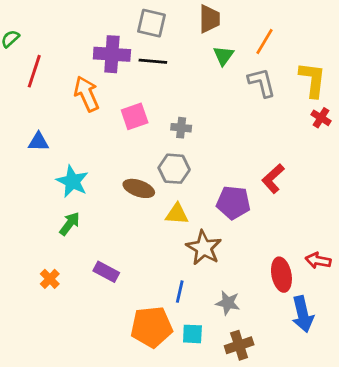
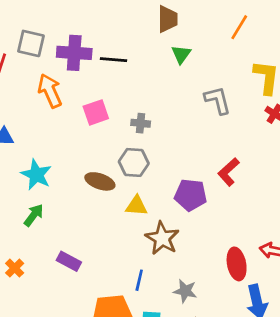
gray square: (151, 23) -> (31, 43), moved
orange line: (265, 42) -> (239, 27), moved
gray L-shape: (262, 82) -> (218, 100), moved

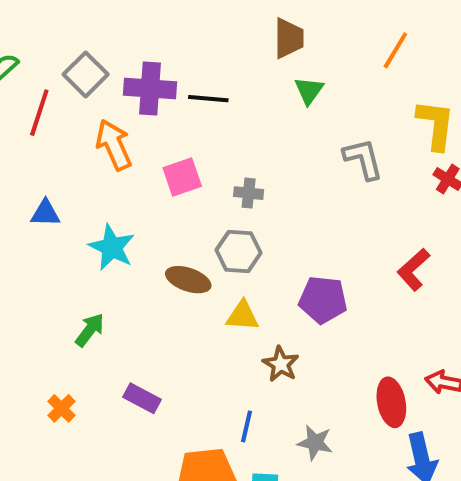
gray square: (31, 43) -> (86, 74), turned 32
red L-shape: (228, 172) -> (414, 270), moved
cyan star: (36, 175) -> (112, 247), moved
brown star: (162, 238) -> (281, 364), size x0.7

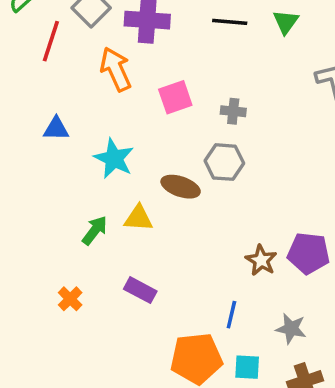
black line: (208, 99) -> (230, 22), moved
purple pentagon: (323, 300) -> (309, 253), moved
yellow triangle: (243, 316) -> (138, 218), moved

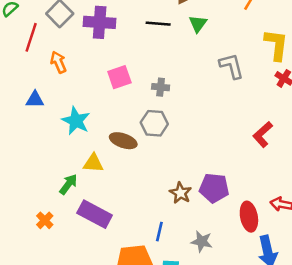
orange arrow: (116, 69) -> (58, 62), moved, size x0.7
green arrow: (95, 230) -> (68, 184), moved
purple rectangle: (140, 290) -> (95, 214), size x1.5

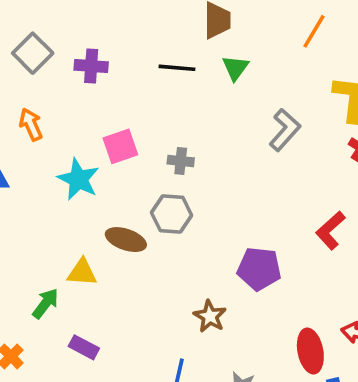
purple cross: (100, 22) -> (91, 66), size x0.7
gray L-shape: (232, 66) -> (285, 130), turned 56
cyan star: (76, 121) -> (78, 179), moved
purple pentagon: (214, 188) -> (259, 269), moved
purple rectangle: (95, 214) -> (84, 347), size x0.6

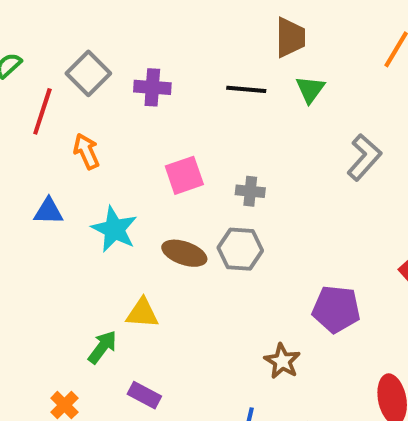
cyan star: (78, 179) -> (114, 229), moved
brown ellipse: (126, 240) -> (184, 253), moved

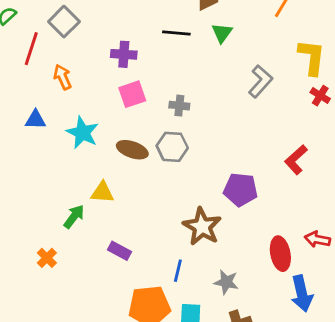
purple cross: (152, 87) -> (124, 54), moved
brown star: (282, 361) -> (202, 227), size x1.5
purple rectangle: (144, 395) -> (119, 251), moved

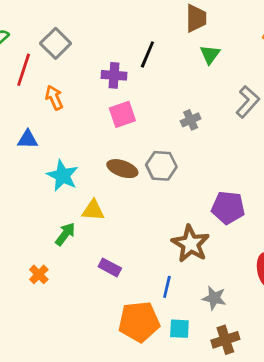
black line: (176, 33) -> (147, 54), moved, turned -72
gray cross: (179, 106) -> (191, 120), moved, turned -30
cyan star: (82, 133) -> (63, 176), moved

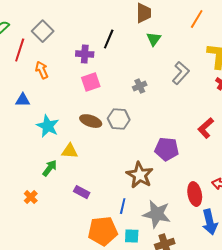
gray star: (214, 298) -> (157, 214), size x1.6

